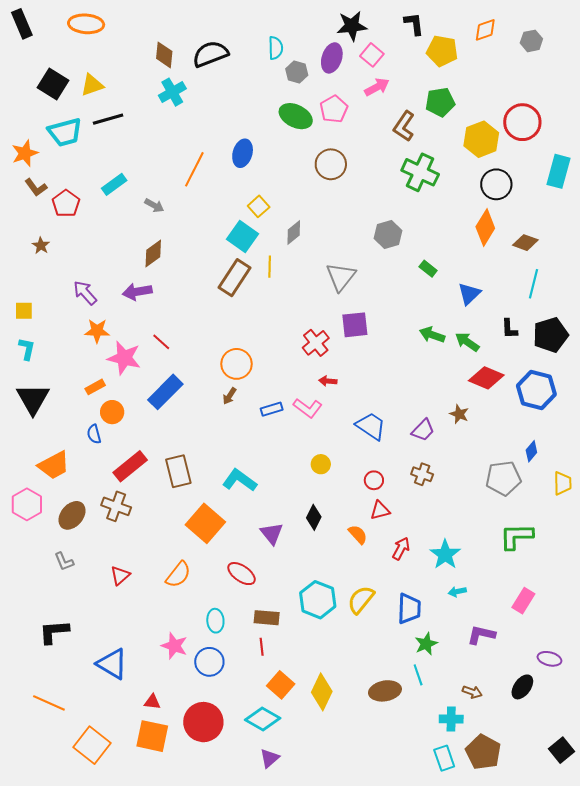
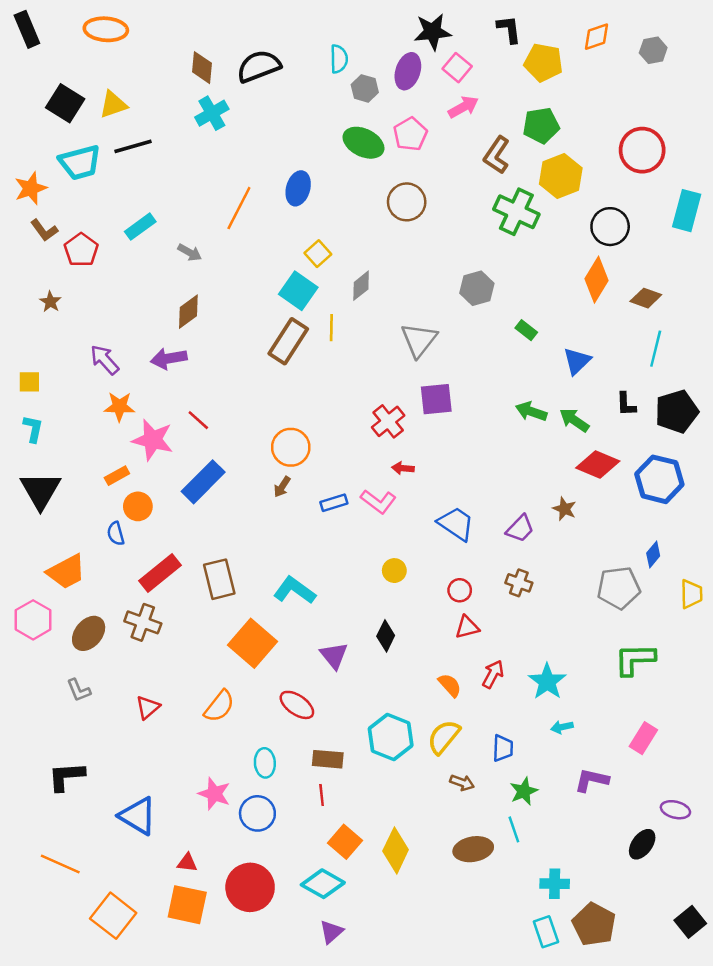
yellow hexagon: (481, 139) -> (561, 176), moved
orange semicircle: (358, 534) -> (450, 685), moved
blue trapezoid: (409, 609) -> (503, 748), size x0.7
brown arrow: (472, 692) -> (462, 783), moved

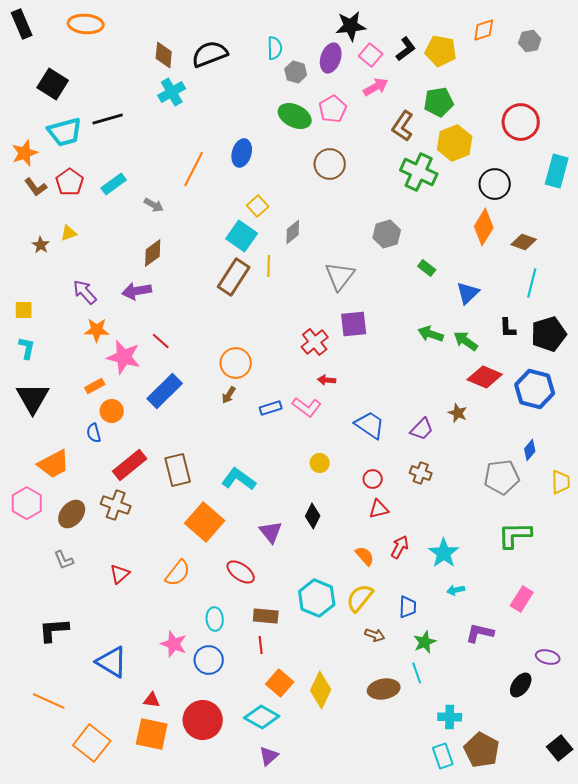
black L-shape: (509, 29) -> (406, 49), moved, turned 60
yellow triangle: (113, 104) -> (69, 233), moved, size x0.7
red pentagon: (81, 250) -> (70, 182), moved

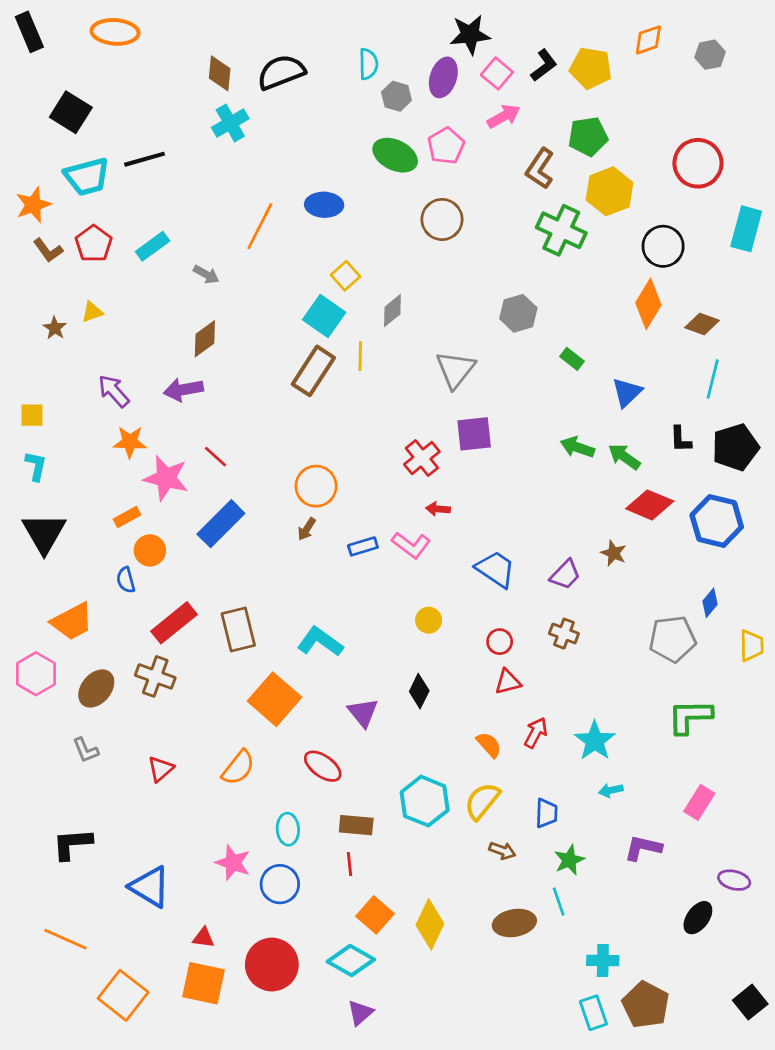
blue ellipse: (242, 153) -> (324, 205), turned 76

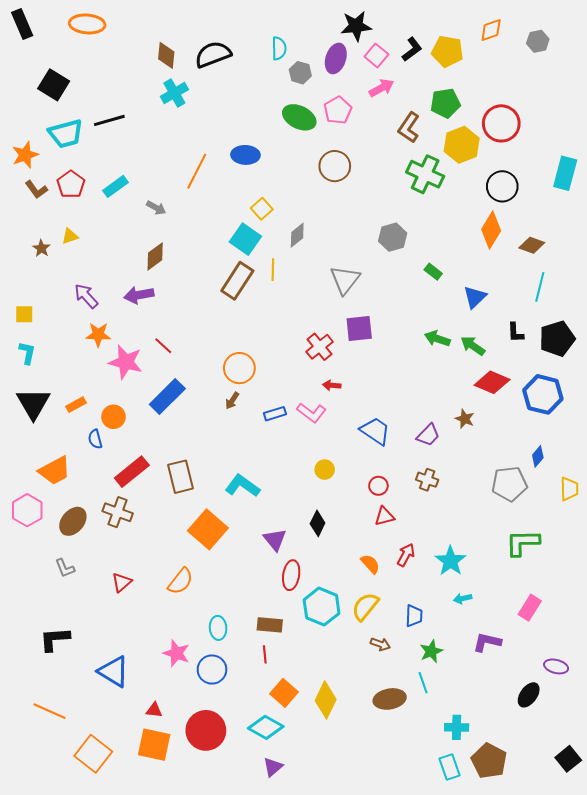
red circle: (698, 163) -> (501, 123), moved
orange rectangle: (127, 517) -> (76, 405), moved
red ellipse: (323, 766) -> (291, 575), moved, turned 64

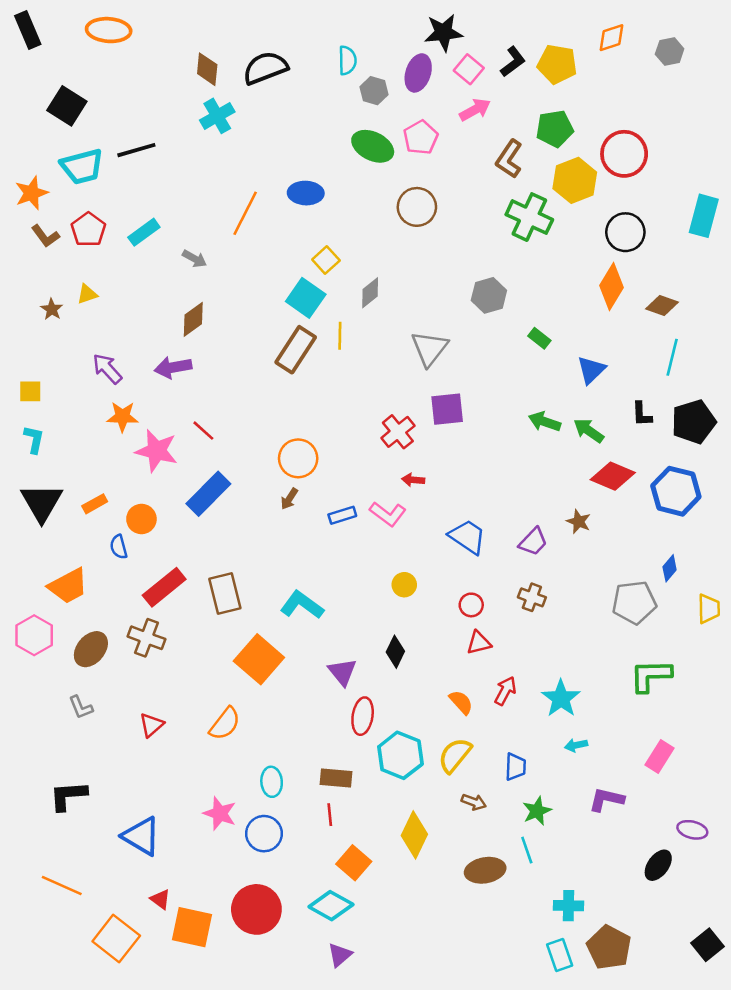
yellow diamond: (326, 700) -> (414, 835), moved
red triangle: (154, 710) -> (160, 899), moved, turned 30

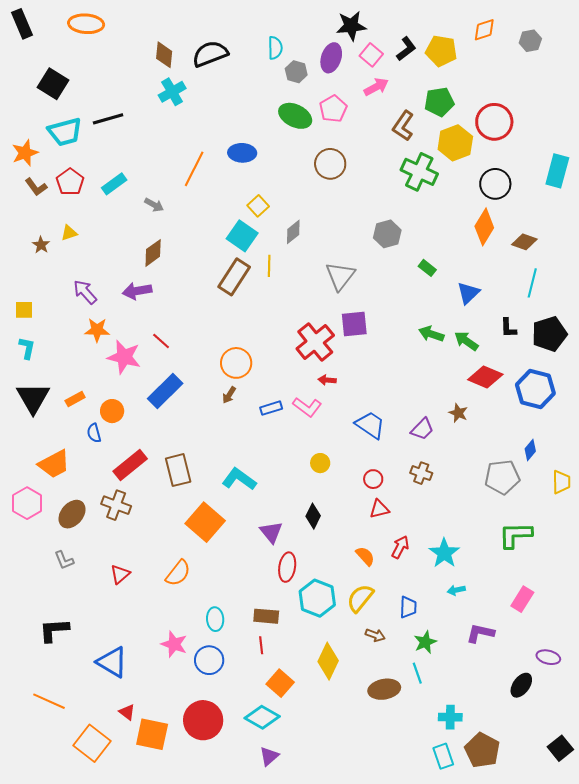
red cross: (398, 432) -> (315, 342), size x1.4

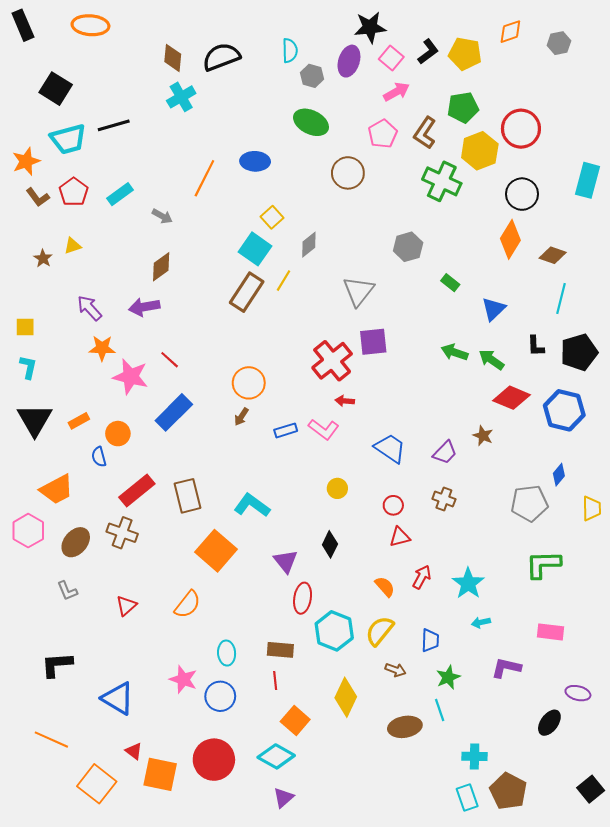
pink pentagon: (333, 109) -> (383, 134), moved
yellow line: (269, 266) -> (284, 281), turned 30
pink rectangle: (522, 599) -> (550, 632), turned 65

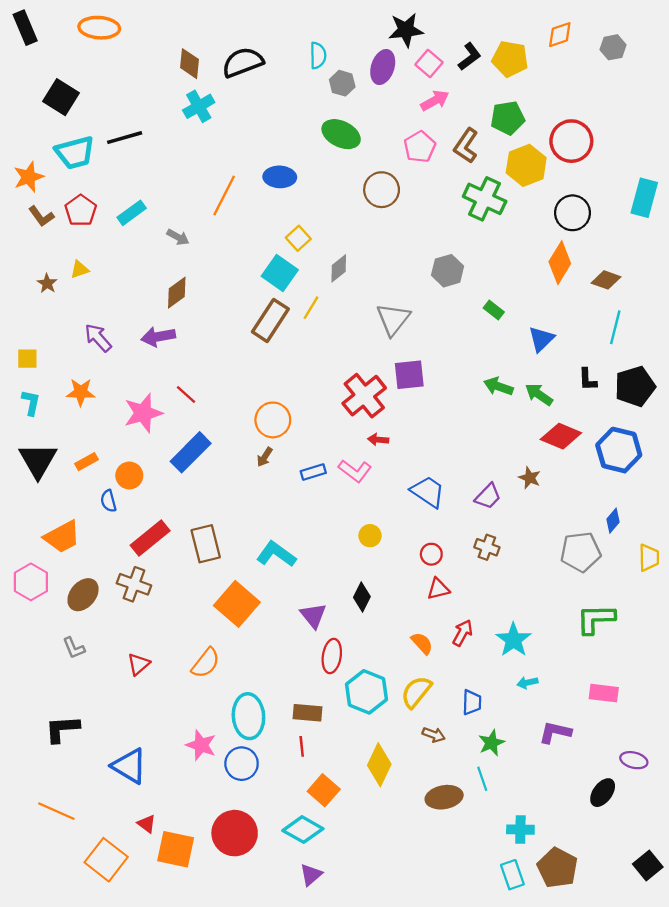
orange star: (102, 348) -> (81, 392), moved
pink star: (131, 377) -> (143, 413), turned -30
cyan ellipse: (227, 653) -> (248, 716), size x1.6

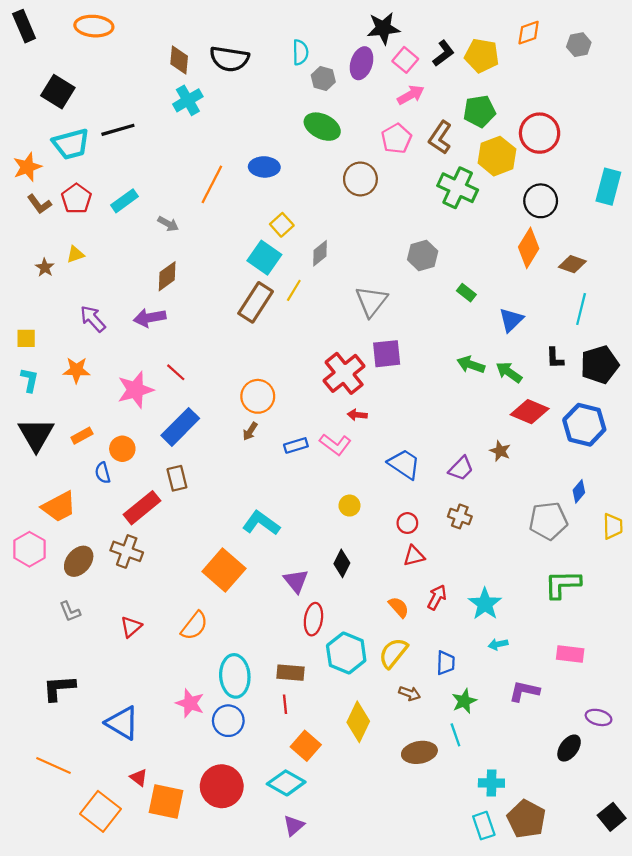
black semicircle: (243, 62) -> (229, 59), turned -150
brown rectangle: (206, 544) -> (177, 478), moved, size x0.7

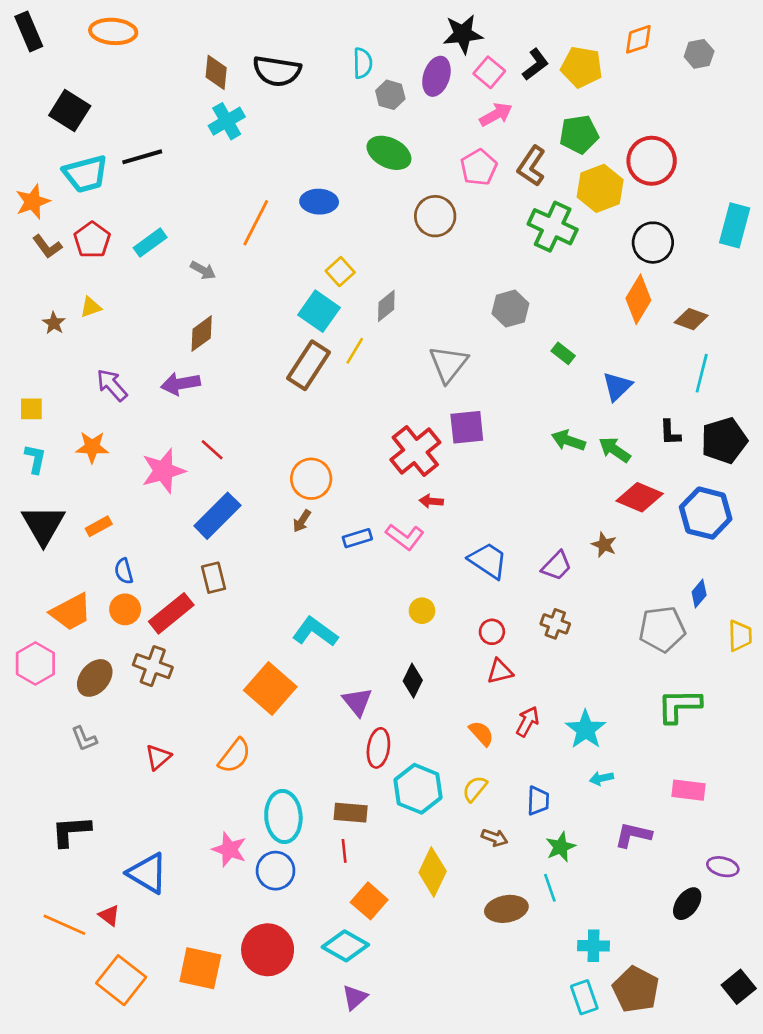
orange circle: (122, 449) -> (125, 609), moved
yellow semicircle: (393, 653) -> (475, 789), size x0.7
red triangle: (139, 778) -> (109, 915), moved

